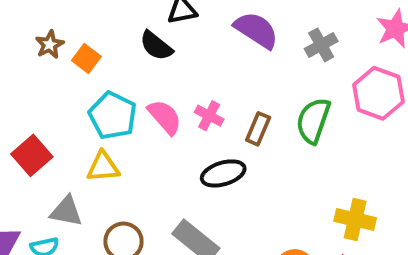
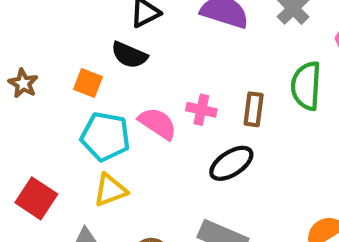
orange square: (86, 59) -> (88, 83), moved

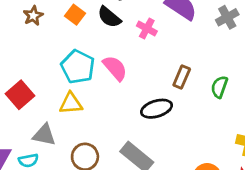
orange square: (88, 83) -> (75, 15), moved
green semicircle: (306, 86) -> (219, 87), moved, size x0.7
pink cross: (201, 110) -> (147, 28), moved

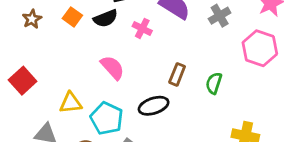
black semicircle: (109, 17) -> (106, 18), turned -60
cyan pentagon: (78, 67) -> (107, 118), moved
red square: (20, 95) -> (23, 81), moved

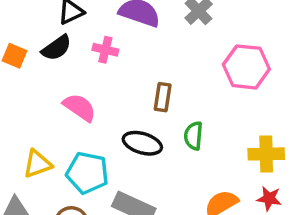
pink hexagon: (260, 48) -> (246, 67), moved
green semicircle: (214, 83) -> (193, 136), moved
black ellipse: (154, 106) -> (142, 143), turned 48

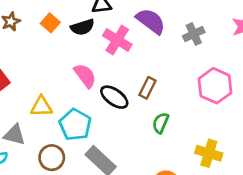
pink cross: (105, 50) -> (117, 40), size x1.5
black ellipse: (142, 143) -> (114, 97), moved

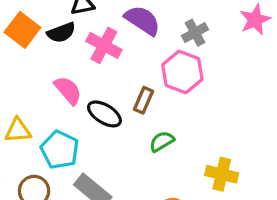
orange square: (50, 23) -> (22, 30), size x1.5
pink hexagon: (215, 86) -> (182, 72), moved
green semicircle: (161, 123) -> (162, 141), turned 40

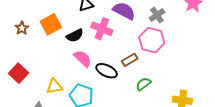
orange square: (22, 30) -> (51, 24), turned 30
black semicircle: (61, 33) -> (75, 36), moved
brown rectangle: (143, 100) -> (130, 60), turned 42

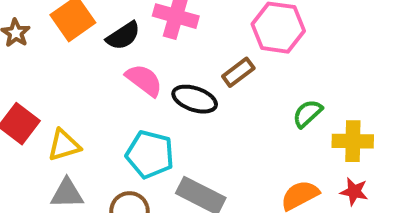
green semicircle: (143, 84) -> (307, 114), moved
yellow triangle: (54, 86) -> (64, 145), moved

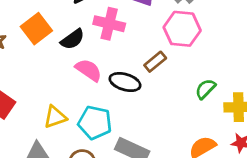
yellow triangle: (64, 145) -> (55, 117), moved

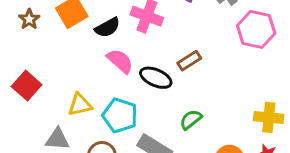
pink hexagon: (182, 29) -> (256, 29), moved
green semicircle: (205, 89) -> (191, 119), moved

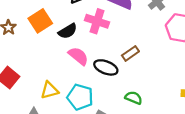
green semicircle: (191, 119) -> (134, 98), turned 63

